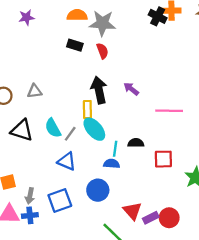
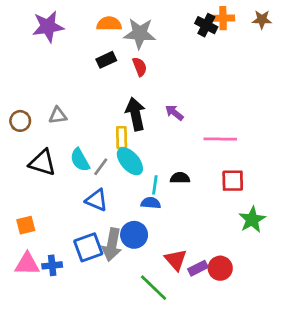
purple star: (26, 18) -> (48, 27), size x1.6
black rectangle: (75, 45) -> (106, 60), turned -42
red square: (163, 159) -> (233, 181), moved
gray arrow: (30, 196) -> (112, 245), moved, size x1.6

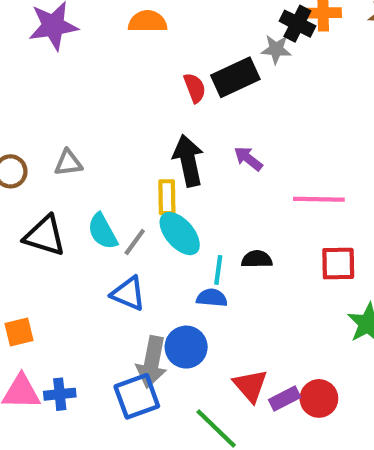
gray star: (140, 33) -> (276, 49), moved, size x0.6
black rectangle: (106, 60) -> (235, 77), moved, size x1.5
blue square: (88, 247) -> (137, 396), moved

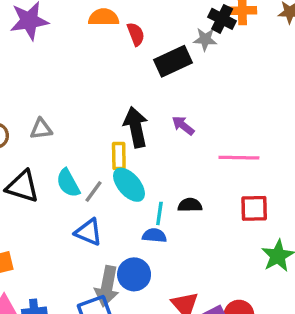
red semicircle: (195, 88) -> (136, 34), moved

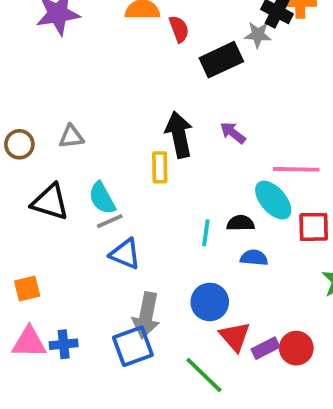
cyan ellipse: (129, 185) -> (273, 200), moved
gray line: (93, 191) -> (110, 221), moved, turned 30
blue semicircle: (154, 235) -> (254, 258), moved
blue circle: (134, 274) -> (210, 302), moved

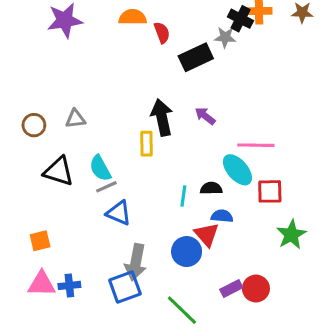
red triangle: (235, 337) -> (207, 235), moved

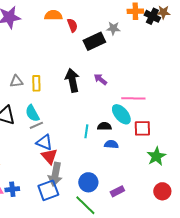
black cross: (241, 19) -> (152, 16), moved
yellow rectangle: (146, 144) -> (36, 83), moved
red triangle: (207, 235) -> (49, 156), moved
blue circle: (187, 252) -> (88, 182), moved
red circle: (256, 289) -> (162, 191), moved

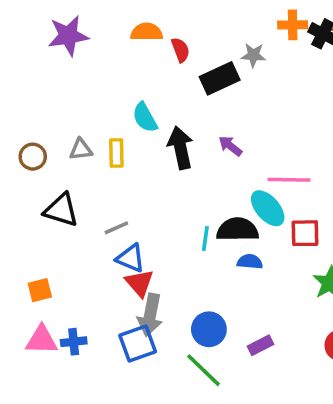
cyan semicircle: (32, 113) -> (145, 117), moved
black semicircle: (104, 126) -> (237, 230), size x1.6

